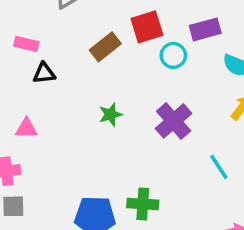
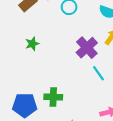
purple cross: (174, 121) -> (87, 48), moved

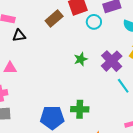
green star: (32, 44) -> (81, 59), moved

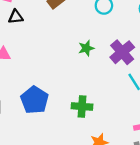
blue pentagon: (52, 118) -> (35, 100), moved, turned 30

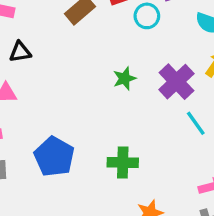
black triangle: (16, 17) -> (20, 52), moved

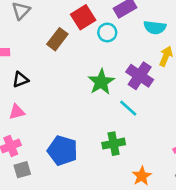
green star: (125, 79) -> (101, 82), size x1.5
cyan line: (196, 123) -> (128, 108), moved

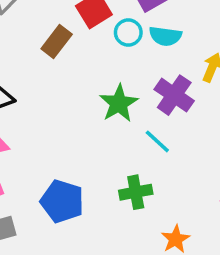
cyan semicircle: (155, 27) -> (165, 36), moved

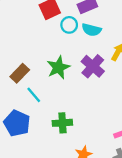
brown rectangle: (57, 41) -> (20, 73), moved
cyan line: (157, 141) -> (34, 95), moved

